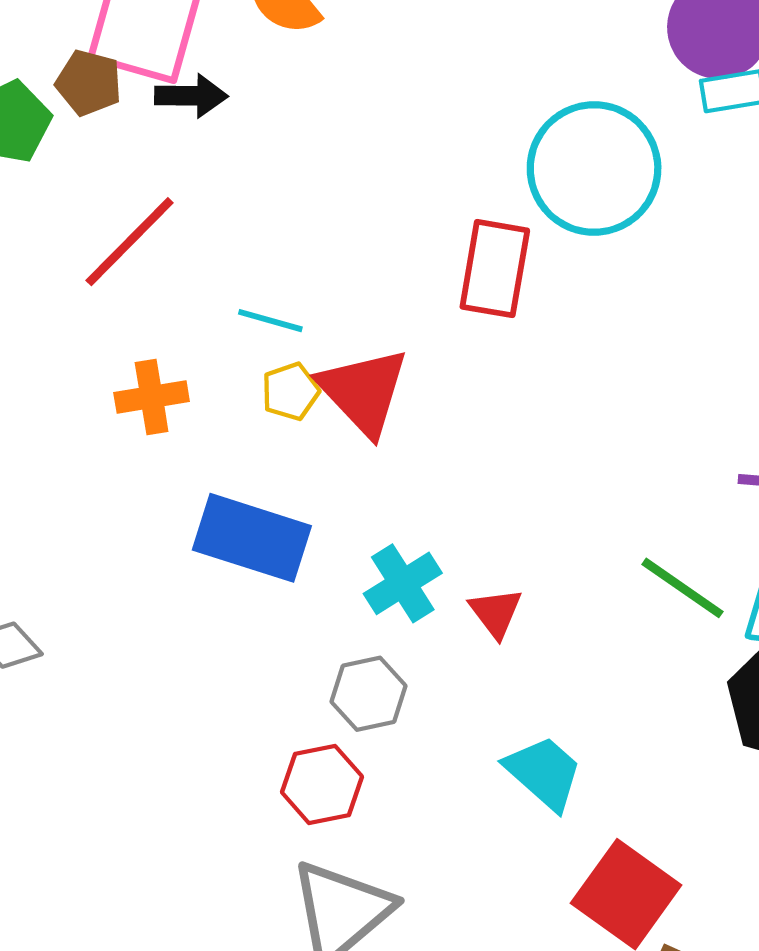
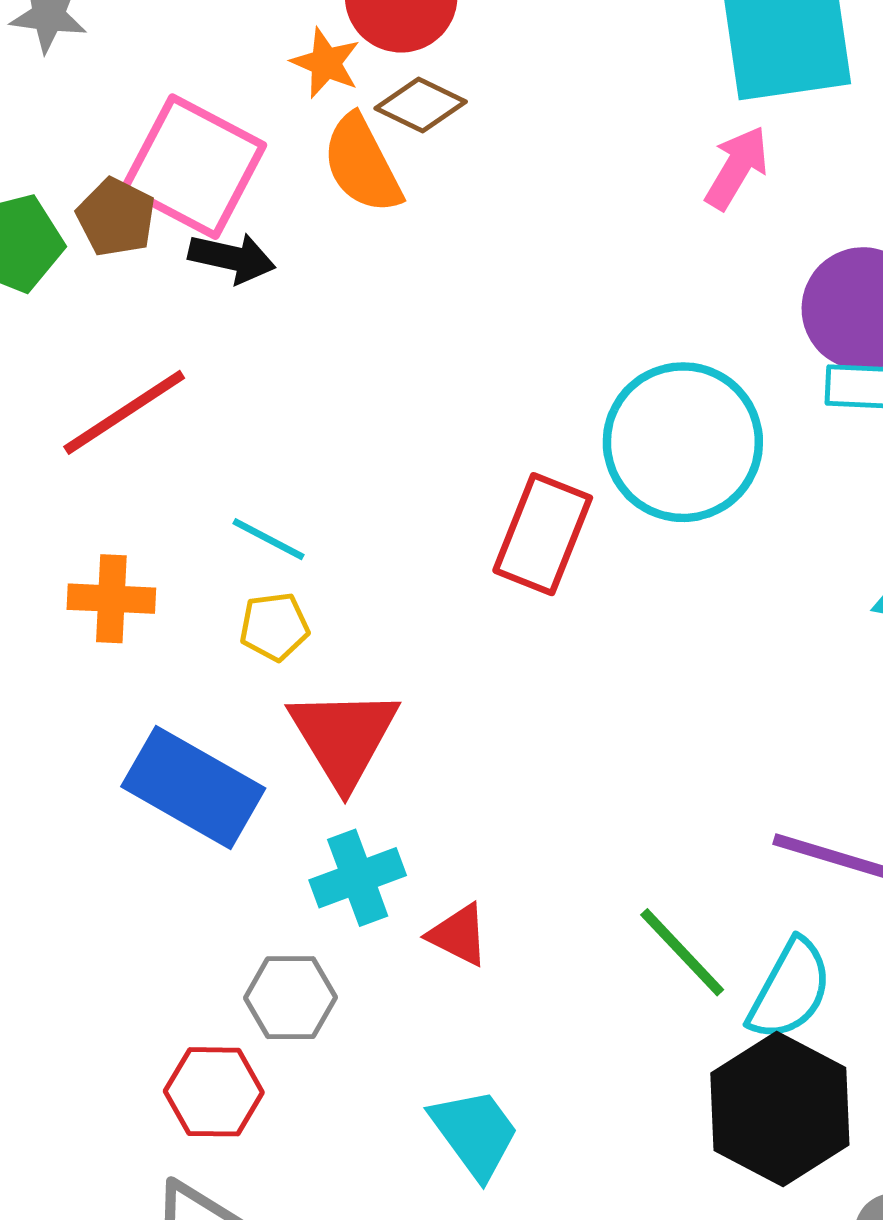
red triangle: (364, 391) -> (344, 737), moved
red triangle: (496, 613) -> (459, 935), turned -38

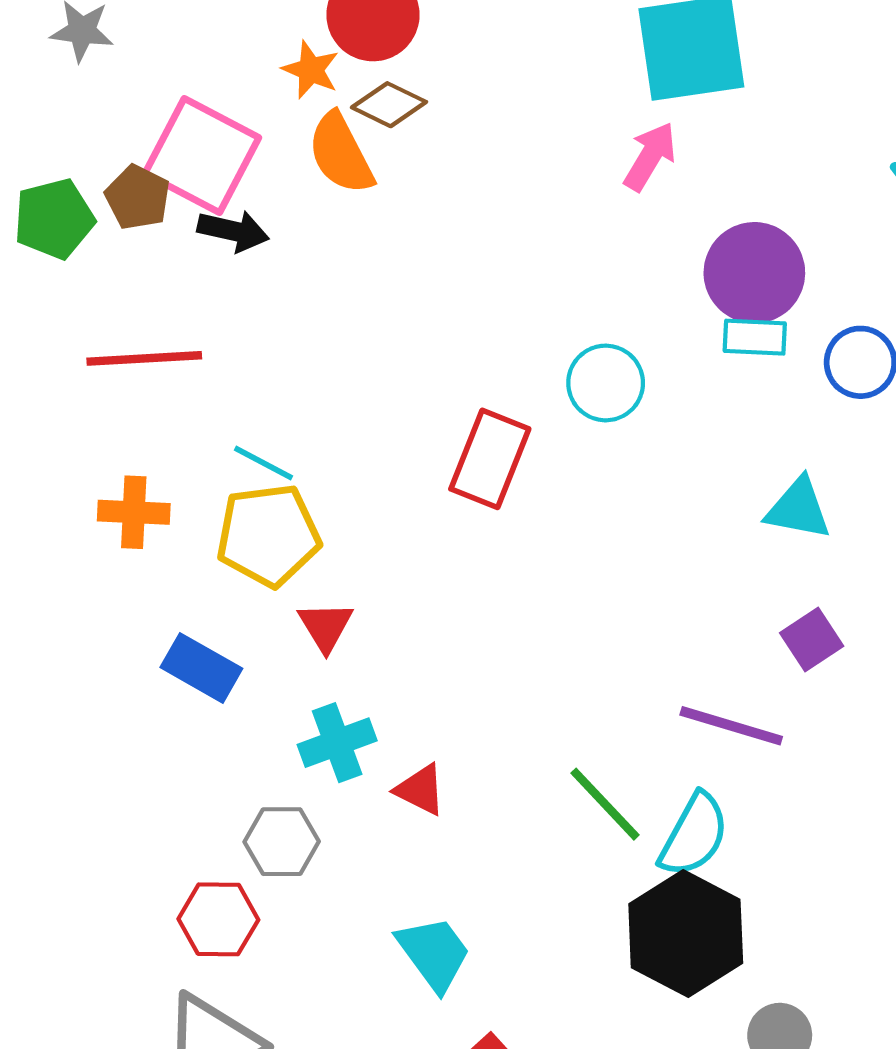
red line: (124, 412) -> (144, 358), turned 30
cyan circle: (683, 442) -> (606, 383), size x0.6
yellow pentagon: (274, 627) -> (268, 535), size x1.8
red triangle: (344, 737) -> (326, 626), size x0.6
blue rectangle: (193, 787) -> (201, 668), size x0.7

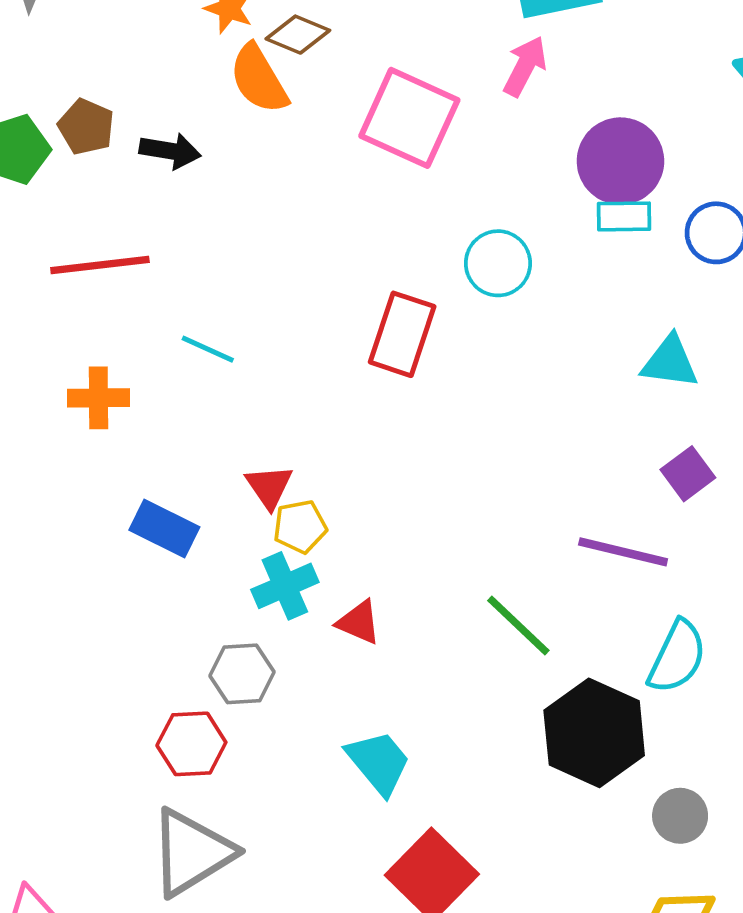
pink square: (202, 155) -> (409, 118), moved
yellow pentagon: (268, 535) -> (300, 527), moved, size x0.6
cyan semicircle: (694, 835) -> (677, 657), moved

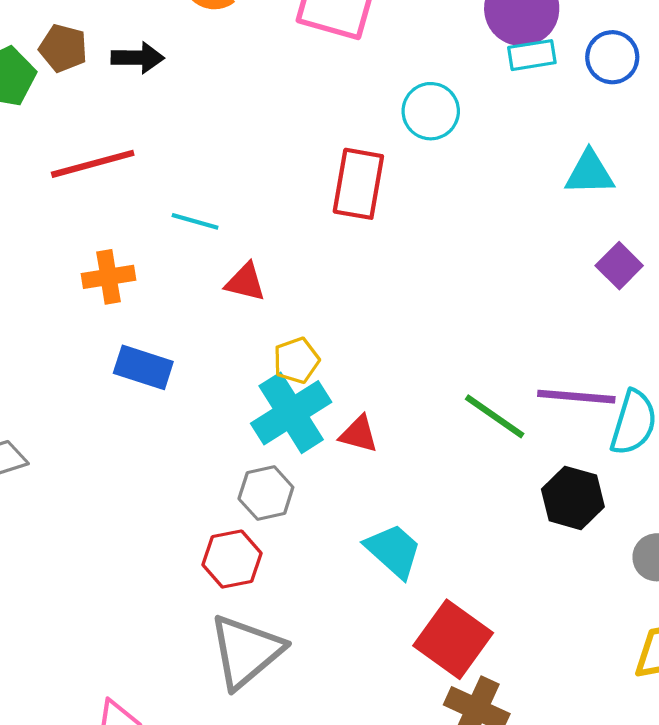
red triangle: (269, 487) -> (245, 282), moved, turned -33
blue rectangle: (164, 528) -> (143, 367), moved
purple line: (623, 552) -> (576, 397), moved
cyan cross: (285, 586) -> (291, 413), size x1.4
black hexagon: (594, 733) -> (573, 498), size x0.7

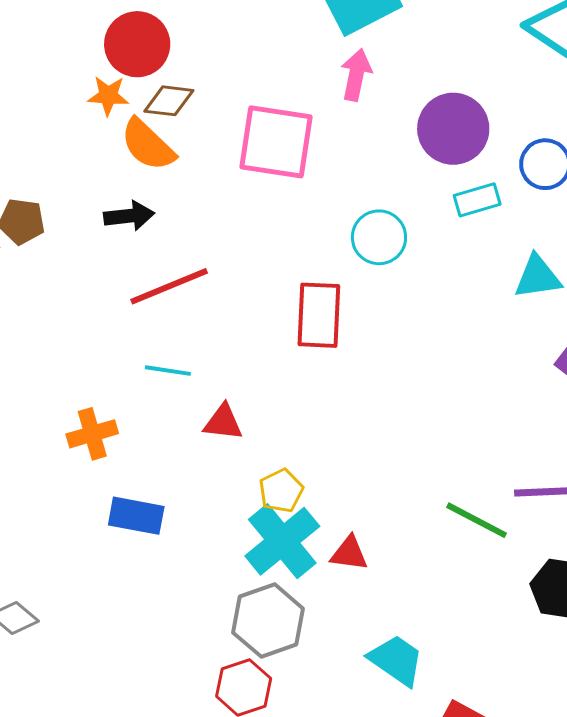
cyan rectangle: (532, 55) -> (477, 200), moved
black arrow: (138, 58) -> (129, 216), moved
red line: (93, 164) -> (169, 286), moved
gray hexagon: (266, 493) -> (268, 621), size x1.4

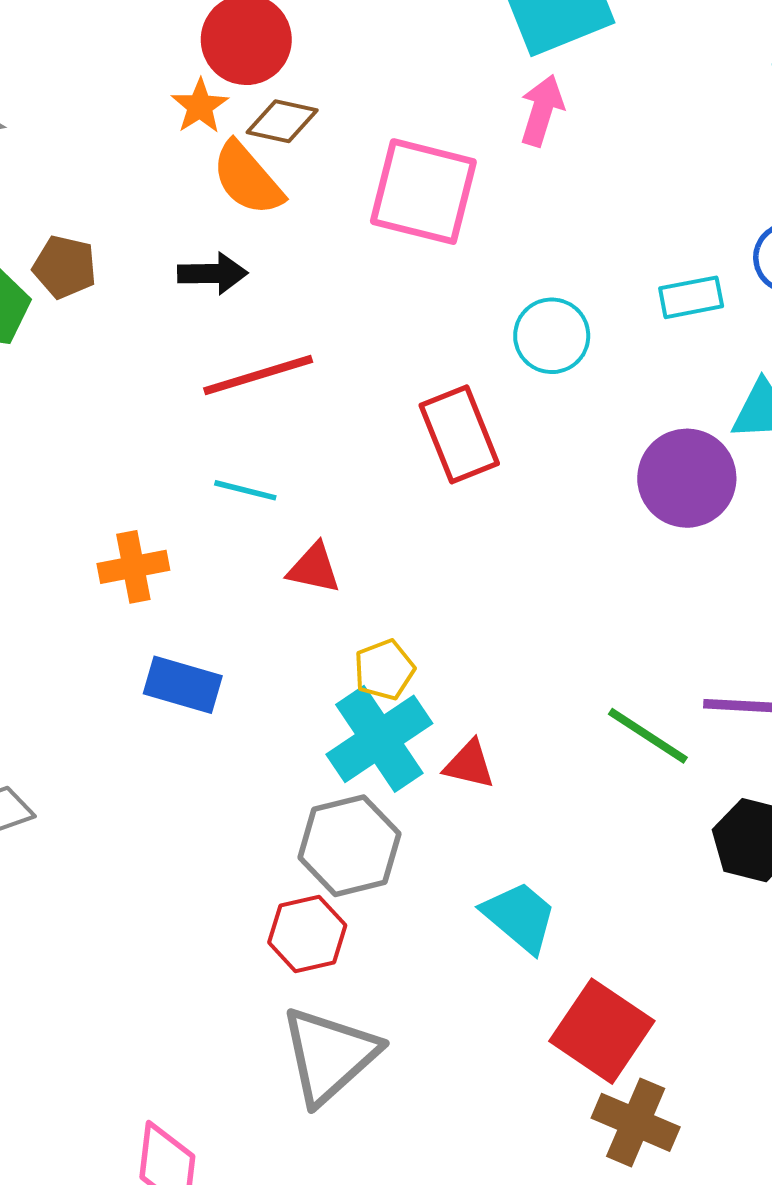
orange star: (108, 96) -> (200, 106), turned 30
purple circle: (453, 129) -> (687, 478), moved
red rectangle: (319, 315) -> (459, 434), turned -30

